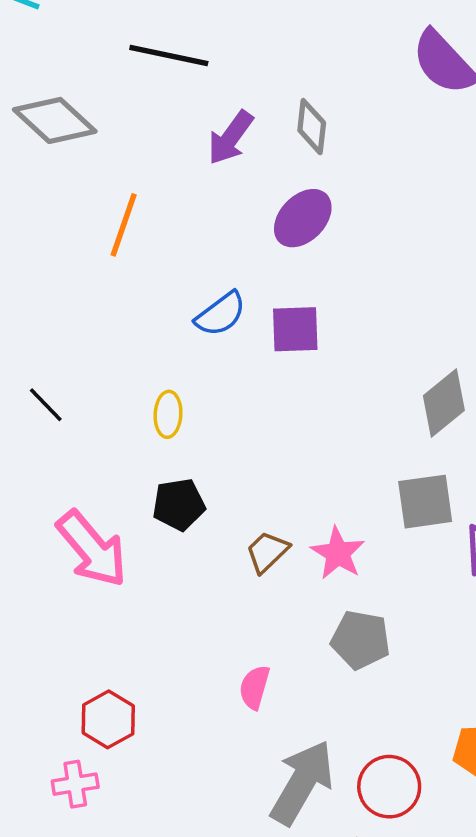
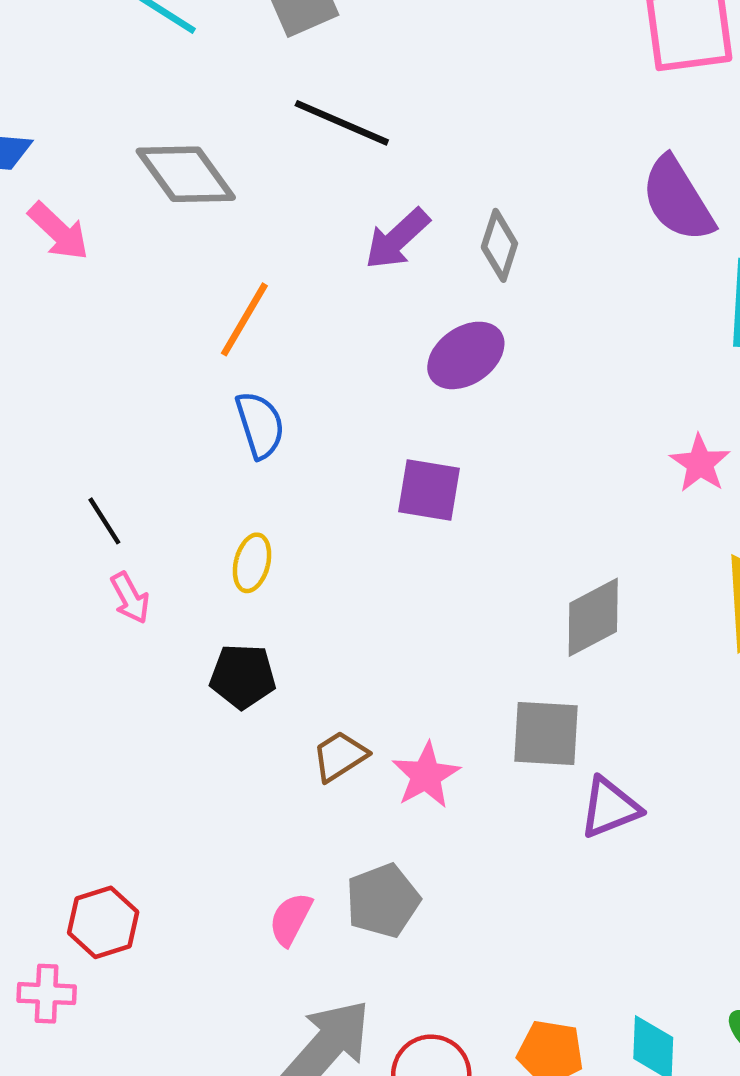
blue semicircle: (221, 314) -> (260, 425), moved, turned -82
pink arrow: (92, 549) -> (130, 598), moved, size x0.5
gray pentagon: (361, 640) -> (383, 901), moved, turned 30

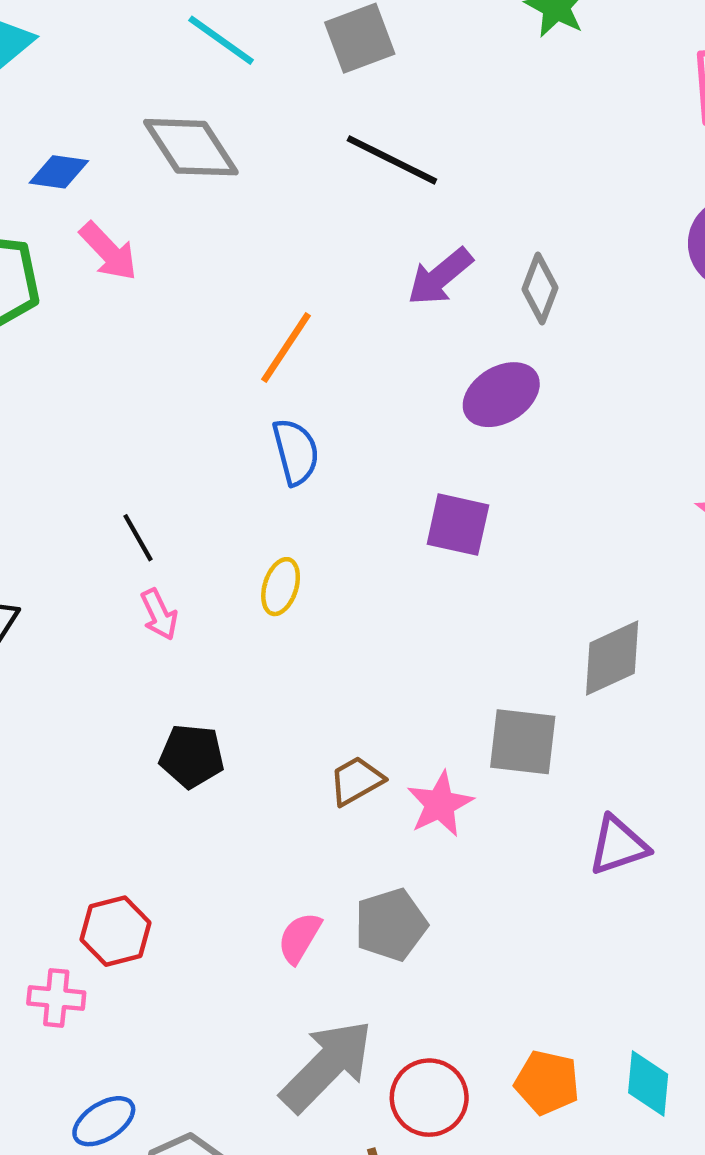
gray diamond: (186, 174) -> (191, 147), moved
black pentagon: (243, 676) -> (192, 756), moved
gray square: (546, 734) -> (523, 742), moved

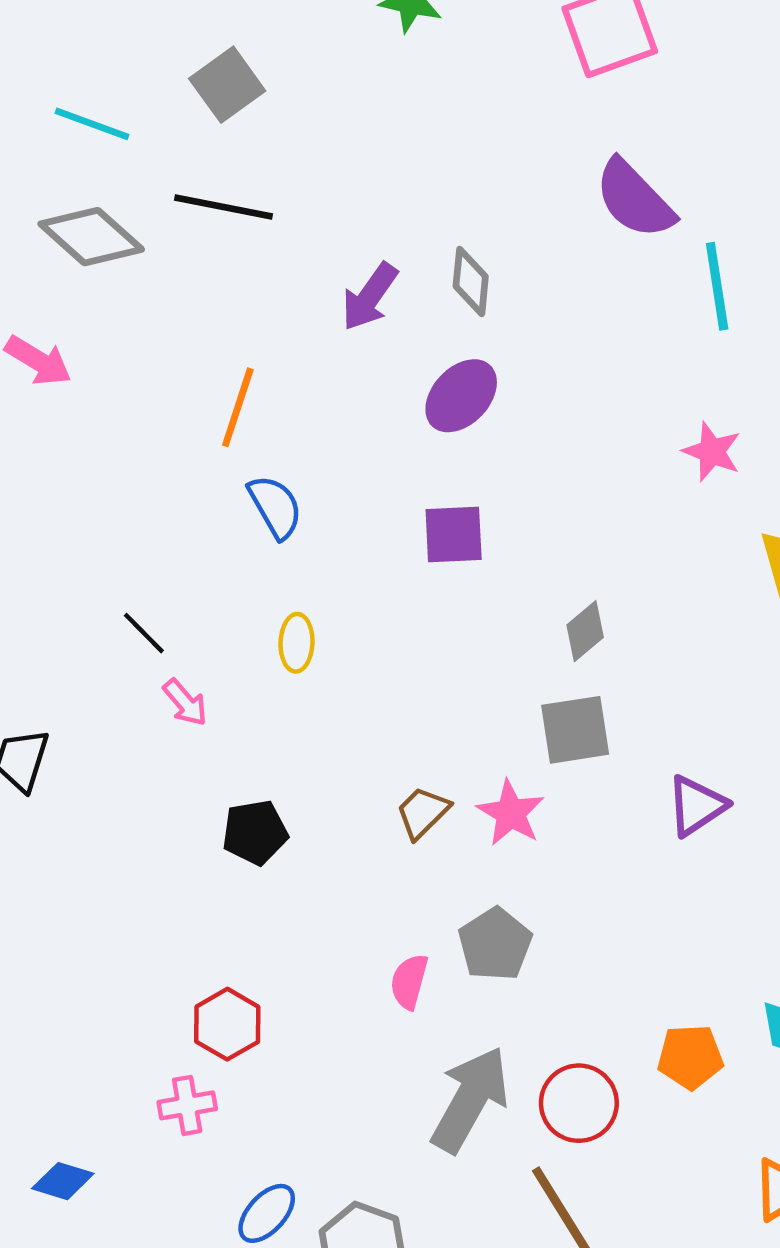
black line: (392, 160) -> (223, 207), moved
gray diamond: (612, 658) -> (585, 631), moved, size x0.7

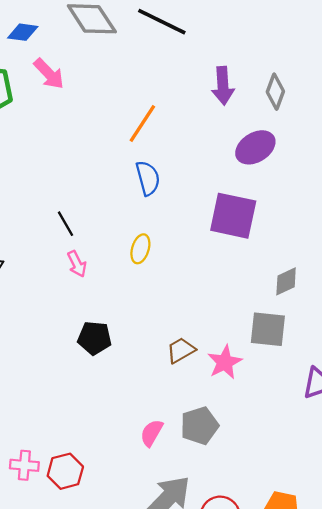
purple arrow: (370, 297) -> (223, 86), turned -54
purple square: (454, 535) -> (233, 216), size x1.4
red hexagon: (227, 1024) -> (65, 471), moved

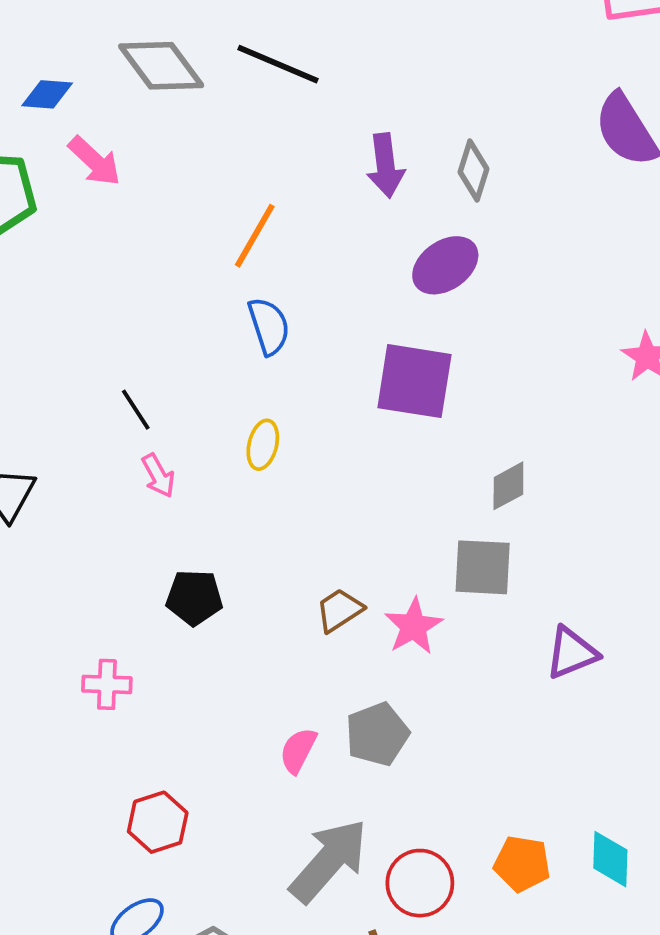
pink cross: (24, 465) -> (107, 684), moved

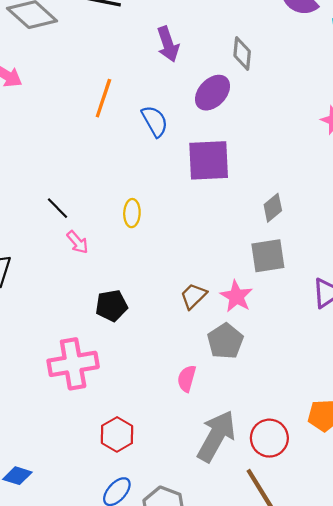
gray diamond: (473, 171) -> (242, 53), moved
blue semicircle: (269, 326) -> (155, 121), moved
pink cross: (107, 684) -> (73, 364), size x1.8
gray pentagon: (377, 734) -> (225, 341), moved

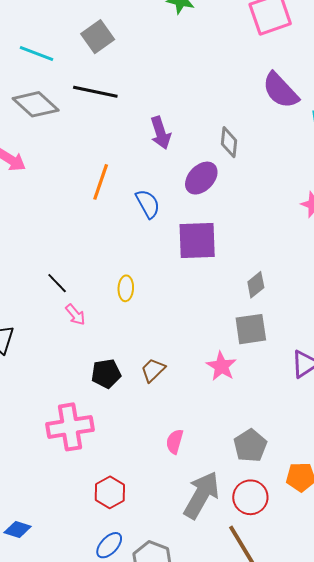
brown trapezoid: (193, 296) -> (153, 370), moved
gray pentagon: (225, 341) -> (250, 446), moved

